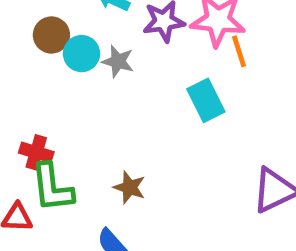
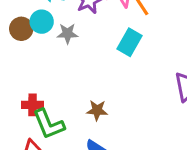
cyan circle: (82, 54) -> (42, 22), moved
cyan rectangle: (206, 100) -> (129, 42), turned 72

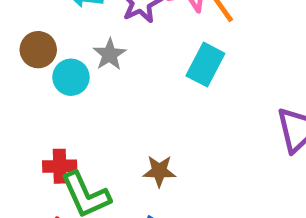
cyan circle: (42, 22) -> (71, 77), moved
gray star: (67, 34) -> (110, 54), turned -30

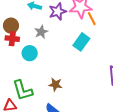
cyan circle: (71, 77) -> (30, 53), moved
red cross: (60, 166) -> (12, 39), moved

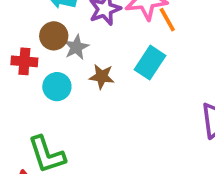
brown circle: (11, 26) -> (54, 36), moved
brown star: (55, 85) -> (102, 77), moved

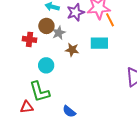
cyan rectangle: (150, 63) -> (99, 43), turned 54
cyan circle: (57, 87) -> (46, 65), moved

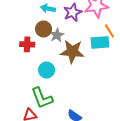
orange line: (110, 20) -> (109, 31), moved
brown star: (72, 50) -> (72, 52), size x1.6

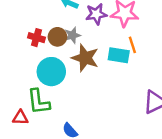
brown circle: (44, 29) -> (57, 37), moved
cyan circle: (47, 70) -> (51, 72), size x1.5

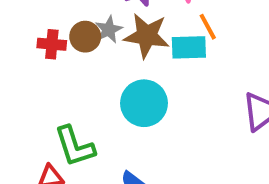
brown star: (85, 58) -> (147, 36), moved
cyan circle: (51, 72) -> (144, 103), moved

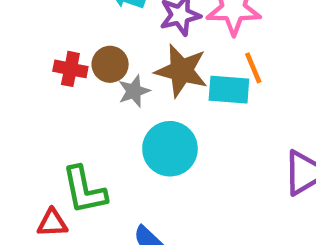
gray star: (109, 30) -> (134, 91), moved

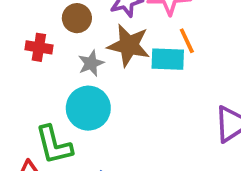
brown circle: (110, 64) -> (77, 18), moved
cyan circle: (170, 149) -> (88, 108), moved

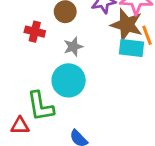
brown star: (129, 45) -> (127, 25), moved

